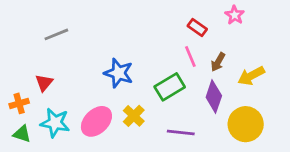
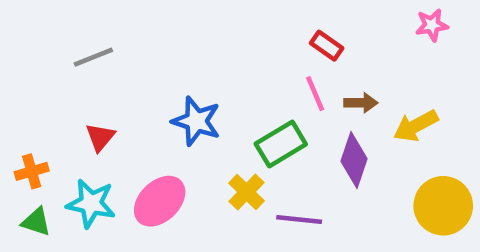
pink star: (235, 15) -> (432, 25), moved, turned 30
brown arrow: (218, 62) -> (361, 103), turned -120
red triangle: (44, 83) -> (100, 137), moved
yellow cross: (134, 116) -> (247, 192), moved
yellow circle: (246, 124) -> (443, 206), moved

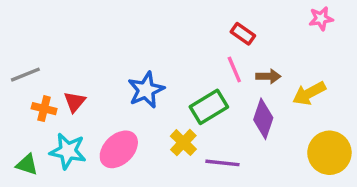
gray line: (93, 57) -> (25, 75), moved
blue star: (196, 121) -> (146, 90), turned 30
orange cross: (32, 171) -> (44, 109), moved, turned 30

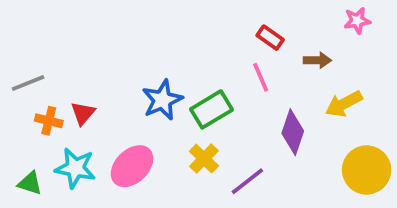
brown arrow: (268, 76) -> (317, 60), moved
green rectangle: (209, 107) -> (211, 109), moved
purple line: (222, 163) -> (247, 181), turned -44

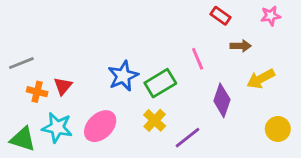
red rectangle: (270, 38) -> (221, 16), moved
yellow circle: (367, 170) -> (278, 129), size x0.7
green triangle: (30, 183) -> (23, 139), size x1.4

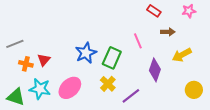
green rectangle: (160, 83) -> (112, 58), turned -35

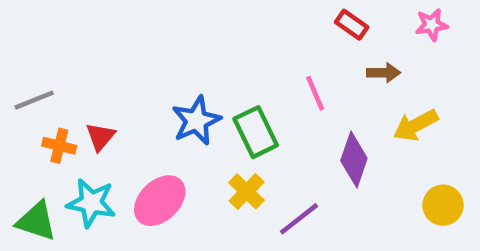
green rectangle: (112, 58) -> (256, 132), turned -50

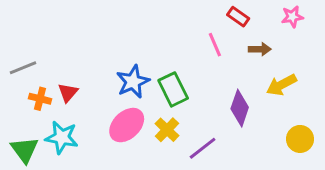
pink line: (315, 93) -> (215, 45), moved
pink ellipse: (160, 201) -> (127, 125), moved
green triangle: (36, 221) -> (25, 150), turned 36

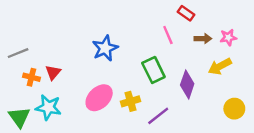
pink star: (292, 17) -> (228, 37), moved
blue star: (133, 82) -> (105, 48), moved
green rectangle: (173, 89) -> (153, 70), moved
yellow cross: (167, 130) -> (130, 101), turned 30

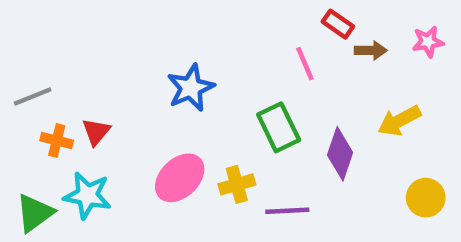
pink star: (228, 37) -> (428, 42), moved
brown arrow: (203, 39) -> (371, 50), moved
purple line: (158, 116) -> (287, 211), turned 35
green triangle: (19, 117) -> (35, 213), turned 30

